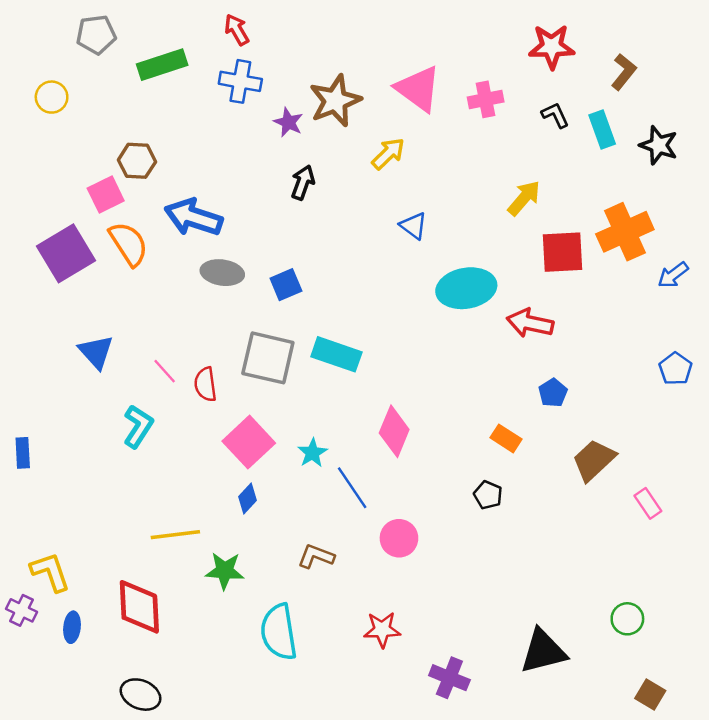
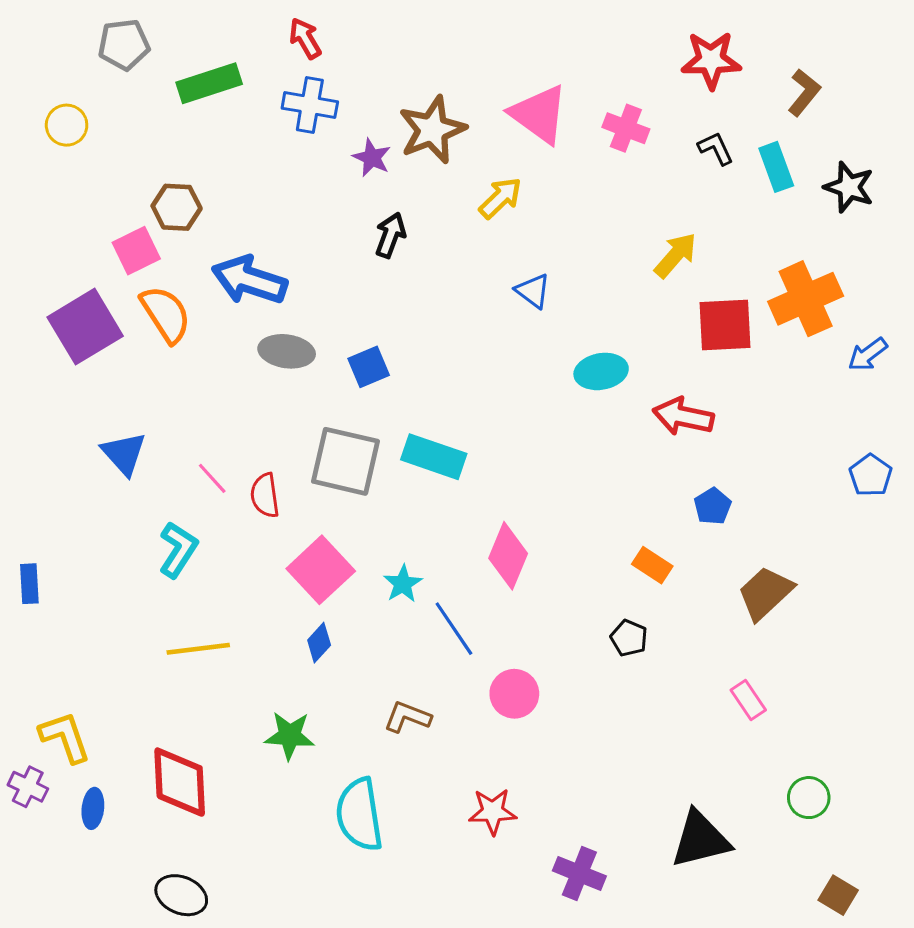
pink cross: (486, 99) -> (626, 128), turned 32
cyan ellipse: (466, 288) -> (601, 371), size x0.7
pink rectangle: (648, 503) -> (748, 700), moved
yellow line: (175, 535) -> (198, 649), moved

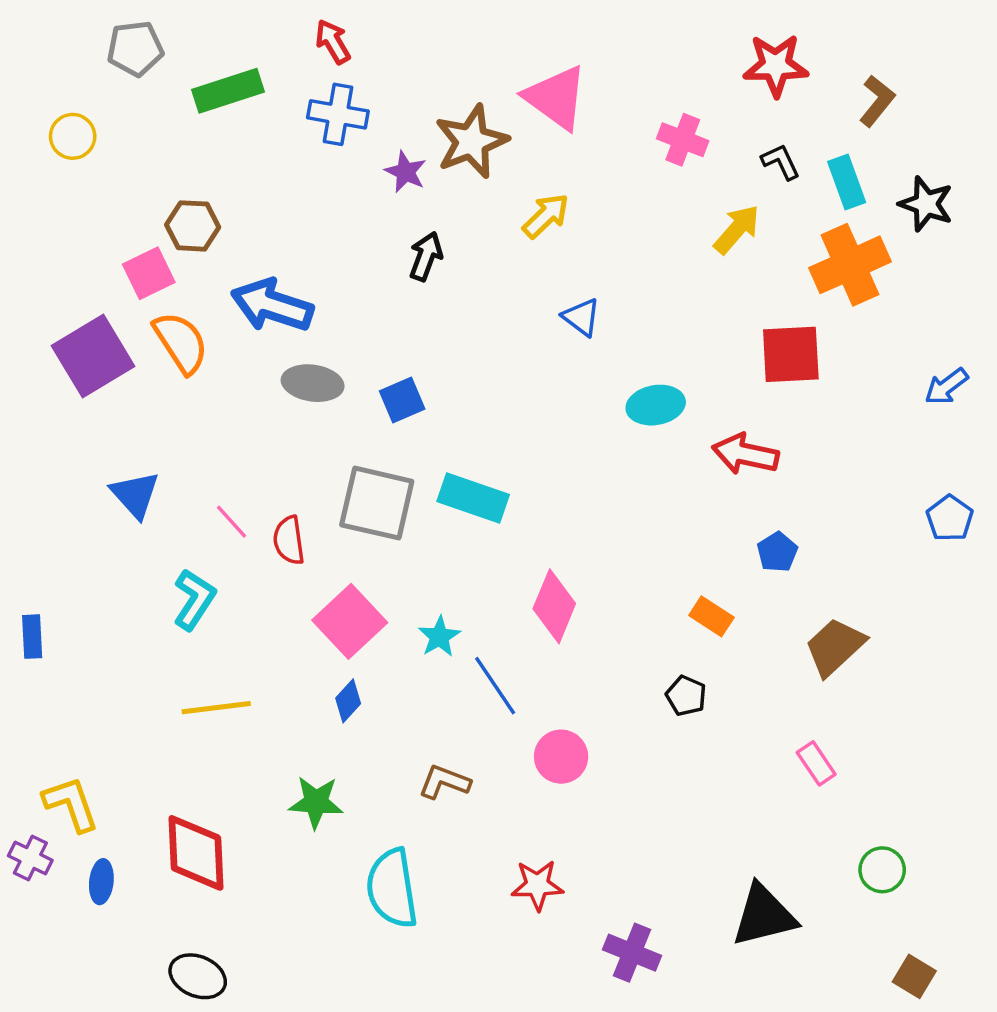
pink triangle: (539, 114) -> (556, 97), moved
yellow arrow: (675, 255) -> (737, 229), moved
orange cross: (806, 299) -> (850, 265), moved

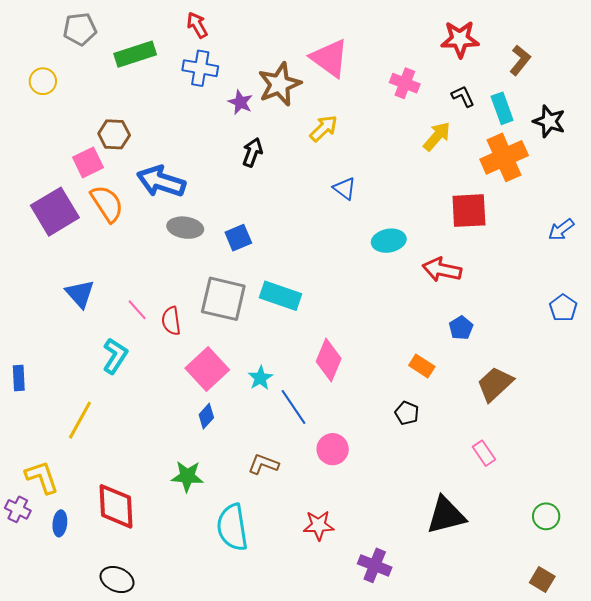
yellow line: (216, 708) -> (80, 420), moved, turned -54
green circle: (882, 870) -> (546, 516), moved
black triangle: (764, 915) -> (446, 515), moved

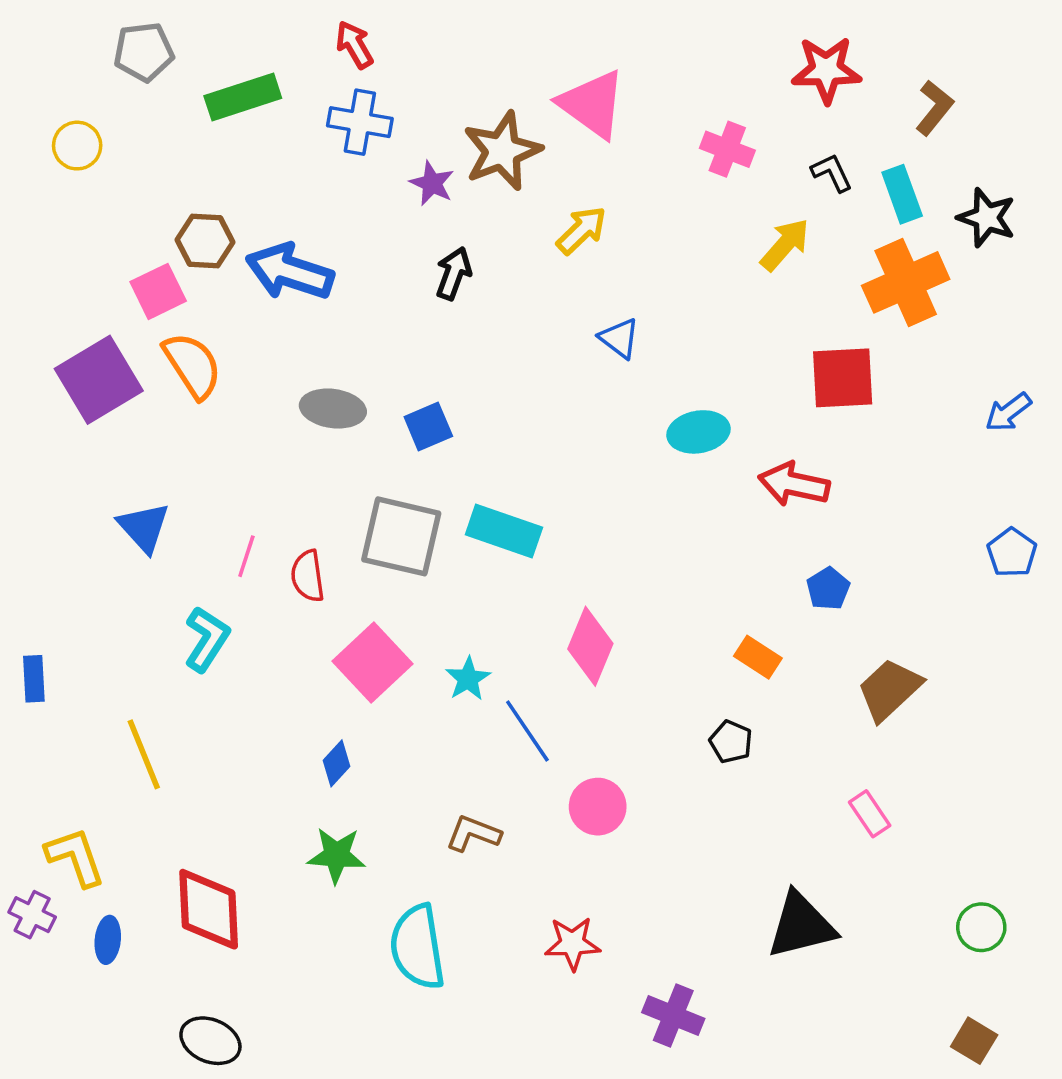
blue arrow: (161, 181) -> (290, 272), moved
pink line: (137, 310) -> (246, 556), turned 60
blue diamond: (206, 416) -> (336, 763), moved
yellow line: (80, 420) -> (144, 754), turned -51

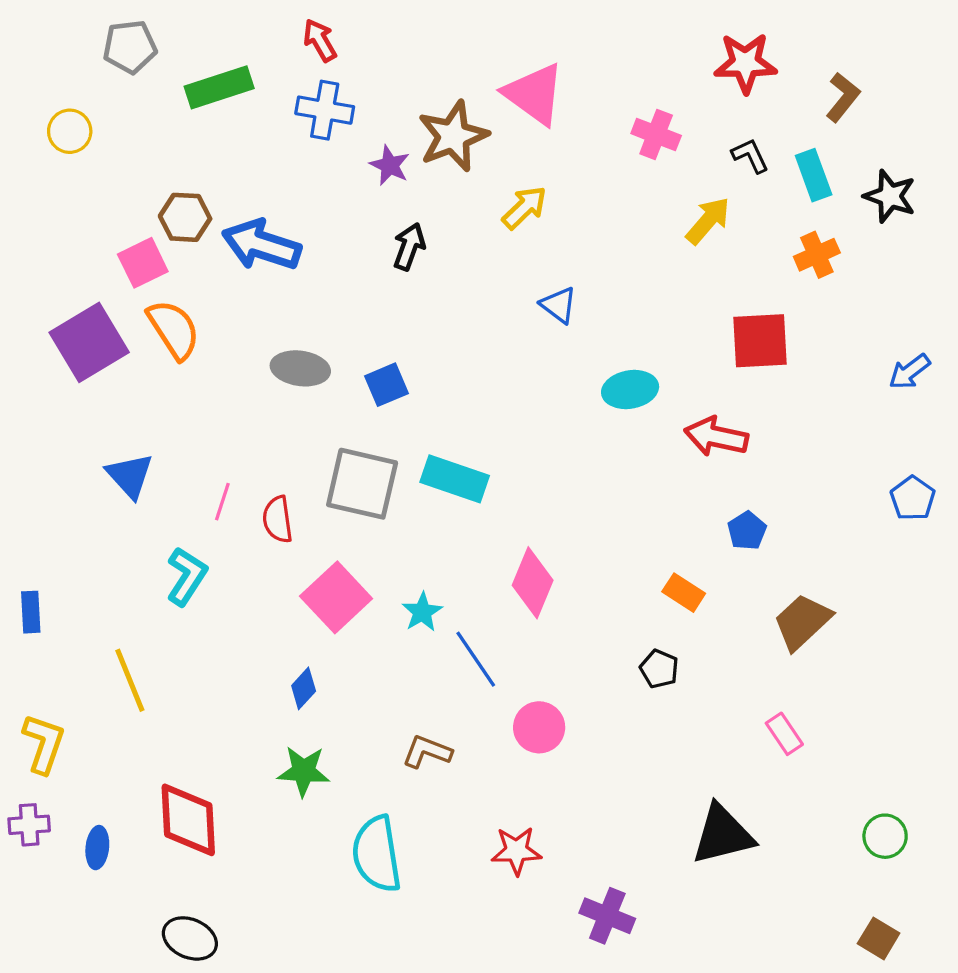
orange cross: (906, 282) -> (817, 255), size x0.6
yellow L-shape: (75, 857) -> (44, 744), moved, turned 38
purple cross: (32, 915) -> (29, 825), turned -30

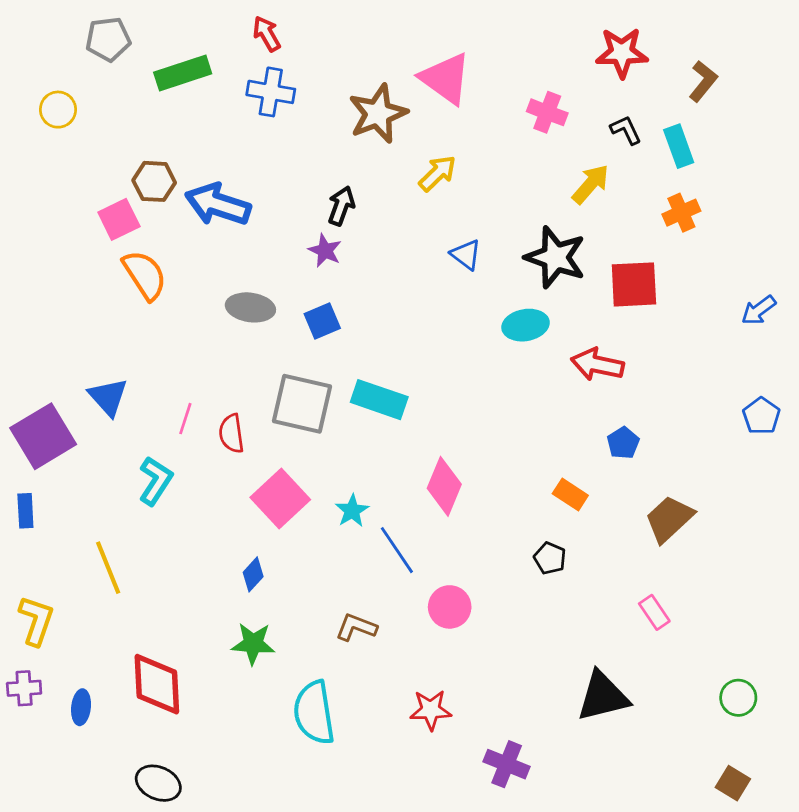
purple star: (390, 165) -> (325, 251), moved
black star: (890, 196) -> (555, 257), moved, size x1.4
purple square: (89, 342) -> (43, 436), moved

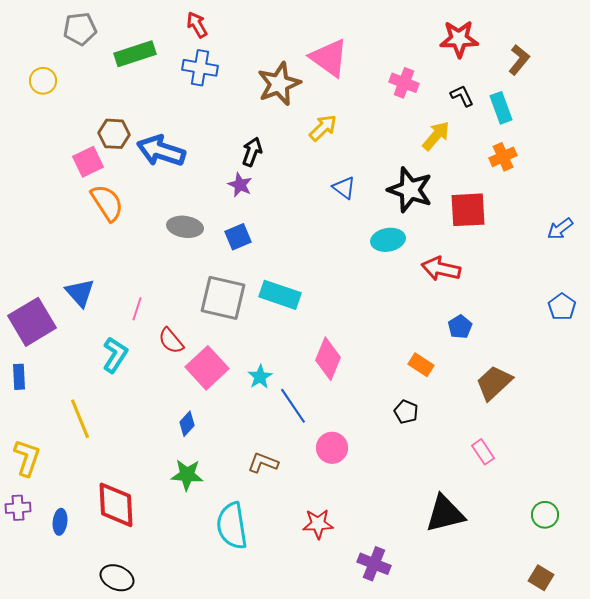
red semicircle: (231, 433) -> (171, 341), moved, turned -32

